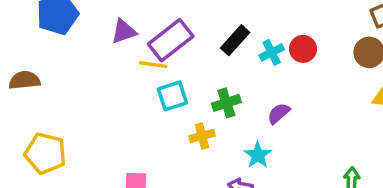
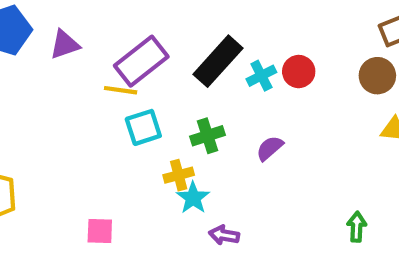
purple triangle: (124, 32) -> (65, 45), moved
black rectangle: (235, 40) -> (218, 61), size x1.4
cyan star: (258, 155) -> (193, 198), moved

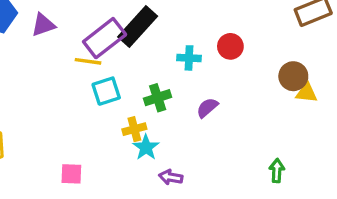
black rectangle: (218, 61) -> (138, 26), moved
cyan cross: (261, 76) -> (189, 58), moved, turned 30
brown circle: (377, 76) -> (293, 76), moved

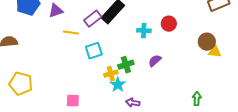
purple rectangle: (105, 38) -> (93, 19), size x0.7
yellow line: (88, 61) -> (71, 33), moved
green cross: (158, 98) -> (126, 65), moved

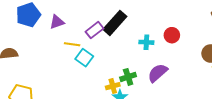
cyan square: (94, 51) -> (84, 58), moved, turned -36
purple semicircle: (155, 61) -> (158, 73), size x1.5

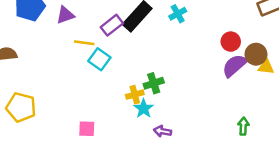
red circle: (172, 35) -> (231, 42), moved
cyan cross: (146, 42) -> (178, 14), moved, turned -32
purple semicircle: (158, 73) -> (234, 66), moved

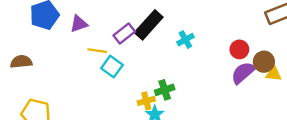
cyan cross: (178, 14) -> (185, 40), moved

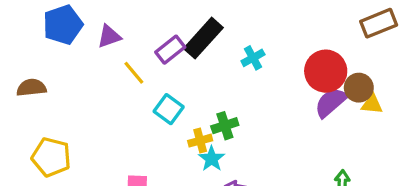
red circle: (239, 49) -> (326, 71), size x1.6
yellow line: (97, 51) -> (134, 73), turned 42
cyan square: (112, 67) -> (169, 109), moved

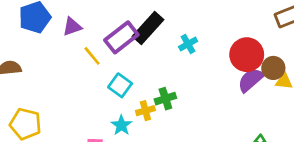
purple rectangle: (170, 50) -> (121, 37), size x1.4
cyan star: (212, 159) -> (121, 125), moved

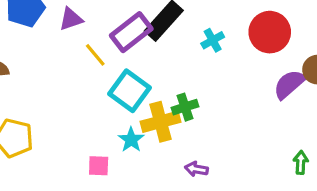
red circle: (247, 55) -> (270, 32), moved
cyan square: (120, 85) -> (130, 91), size x1.4
yellow cross: (145, 111) -> (161, 122), size x1.6

